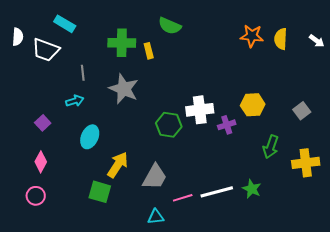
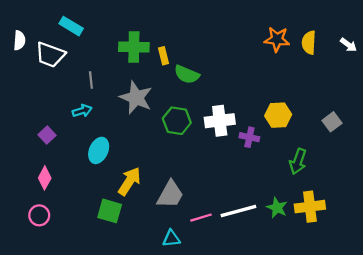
green semicircle: (170, 26) -> (187, 74), moved
green hexagon: (169, 125) -> (177, 121), moved
purple cross: (227, 125) -> (249, 137), turned 30
yellow cross: (306, 163) -> (310, 207), moved

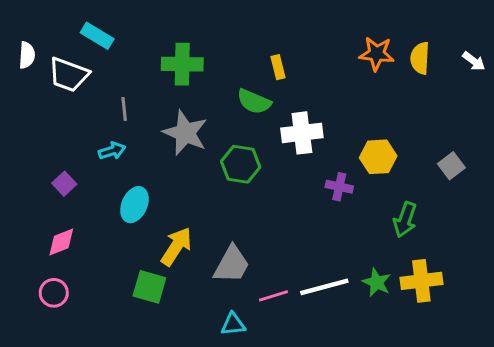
yellow rectangle: (164, 56) -> (278, 67), moved
white cross: (220, 121) -> (302, 133), moved
pink diamond: (45, 178) -> (61, 242), turned 40

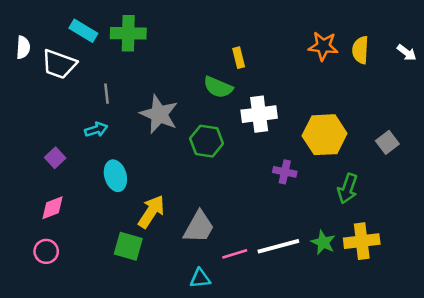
green cross: (182, 64) -> (128, 33), moved
yellow hexagon: (378, 157) -> (325, 135), size x1.4
purple cross: (339, 187) -> (285, 172), moved
cyan ellipse: (134, 205) -> (115, 176), turned -40

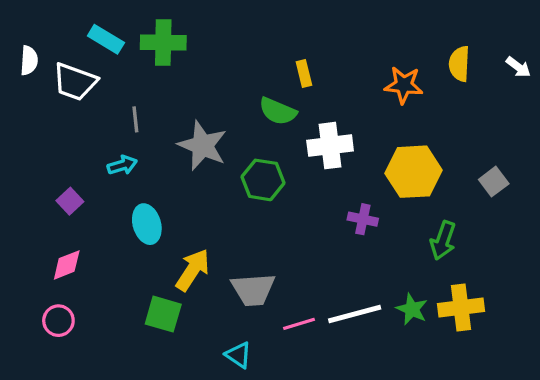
orange star: (323, 46) -> (404, 85), moved
gray trapezoid: (199, 227) -> (253, 290), turned 57
cyan triangle: (200, 278) -> (238, 355), moved, turned 40

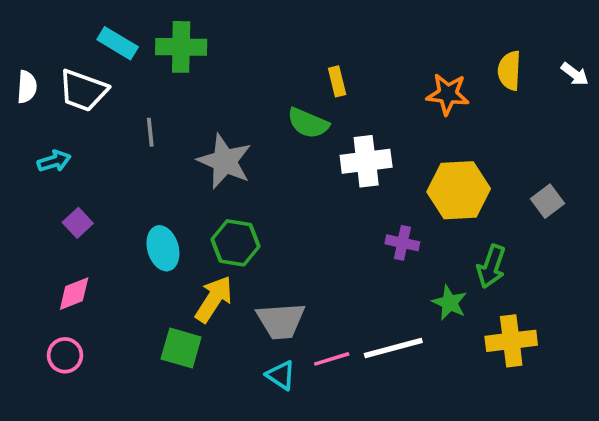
white semicircle: (29, 60) -> (27, 87), moved
cyan arrow: (122, 165) -> (54, 161), moved
green hexagon: (263, 180) -> (236, 243), moved
green star: (412, 309) -> (450, 303), moved
cyan triangle: (238, 355) -> (281, 375), moved

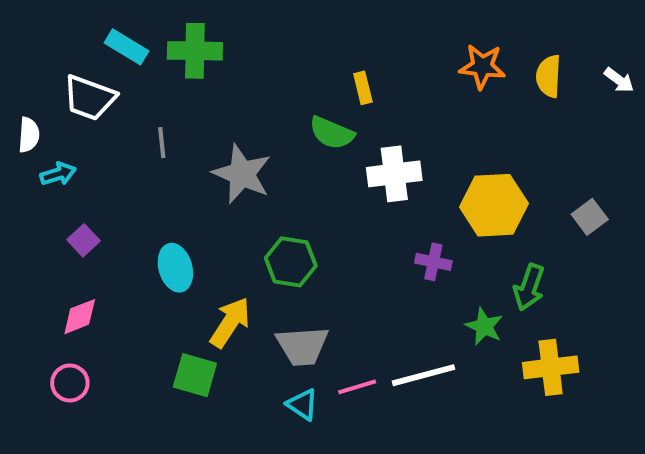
white semicircle: (27, 87) -> (29, 135), moved
orange star: (448, 94) -> (482, 66), moved
green hexagon: (236, 243) -> (291, 262), moved

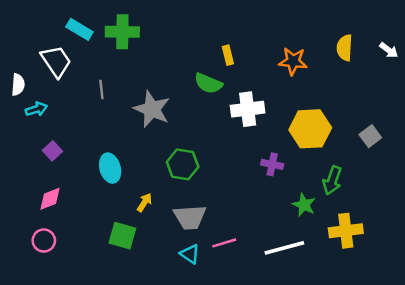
orange star: (482, 66) -> (293, 61), moved
white trapezoid: (89, 98) -> (56, 61), turned -144
yellow arrow: (230, 322) -> (144, 202), size x0.6
white line: (424, 375) -> (284, 248), moved

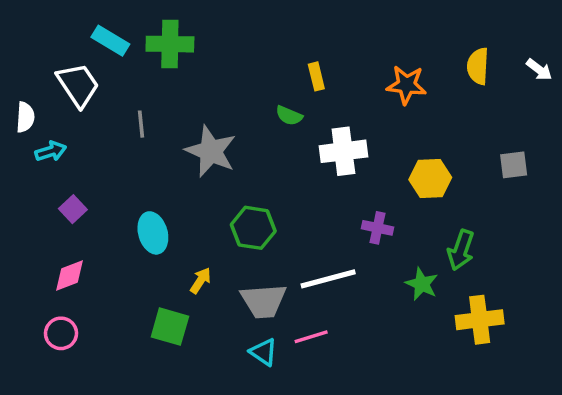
green semicircle: (208, 83) -> (289, 116), size x0.7
yellow hexagon: (310, 129) -> (430, 178), size x0.7
gray square: (370, 136) -> (514, 165), moved, turned 30
white line: (284, 248) -> (328, 279), moved

